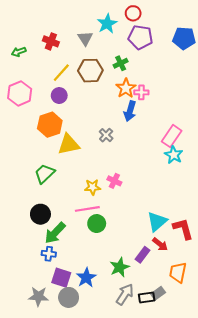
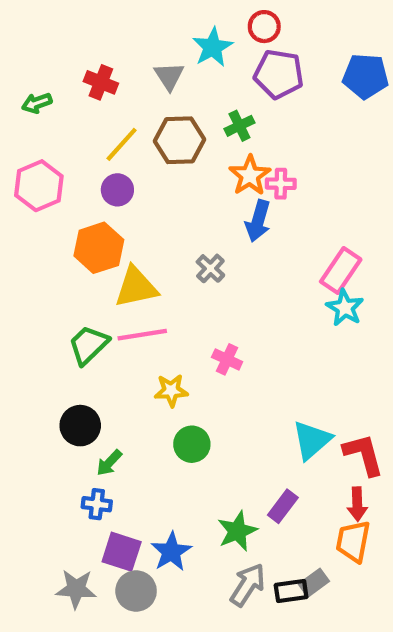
yellow star: (93, 187) -> (171, 390), moved
pink line: (87, 209) -> (142, 335), moved
green arrow: (55, 233) -> (109, 463), size x0.6
red arrow: (160, 244) -> (357, 504), moved, turned 49

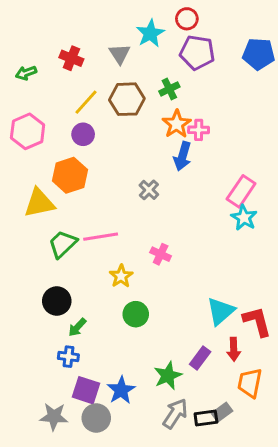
yellow triangle: (136, 287) -> (39, 203), moved
yellow star: (171, 390) -> (121, 276), turned -30
red arrow: (357, 504) -> (234, 349), moved

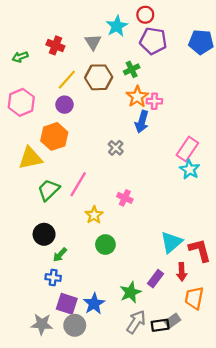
pink line: (101, 237) -> (78, 184), turned -50

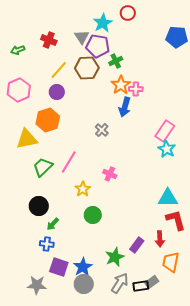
purple pentagon: (153, 41) -> (98, 46), moved
cyan triangle: (171, 242) -> (168, 198), moved, turned 40
gray circle: (75, 325) -> (84, 284), moved

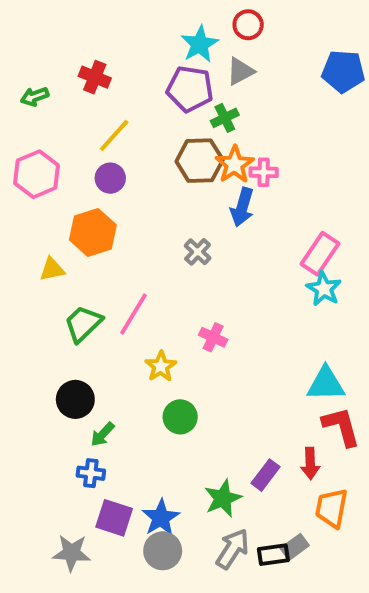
gray triangle: (82, 37) -> (240, 71), moved, turned 35
brown hexagon: (87, 68) -> (200, 161), moved
yellow triangle: (27, 139) -> (52, 269), size x0.6

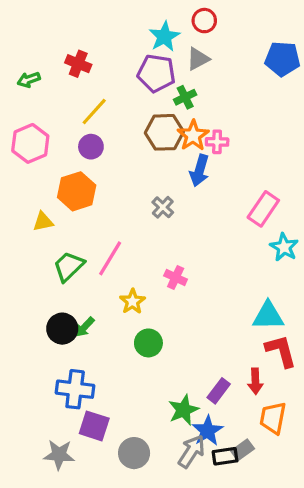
cyan star: (324, 289) -> (284, 247), moved
green arrow: (103, 434) -> (85, 327), moved
blue cross: (91, 473) -> (75, 389), size x1.6
blue star: (161, 518) -> (207, 431), moved

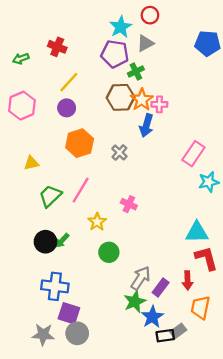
orange hexagon: (77, 191) -> (80, 143), moved
cyan star: (284, 247) -> (209, 182), turned 30
gray arrow: (192, 451) -> (141, 278), moved
gray circle: (134, 453) -> (77, 333), moved

